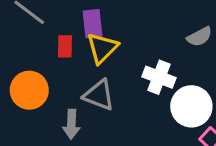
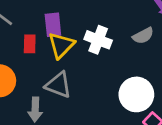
white cross: (159, 77) -> (98, 40), moved

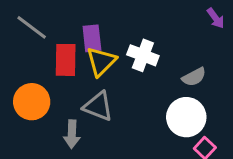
gray semicircle: (143, 36) -> (194, 77), moved
red rectangle: (30, 44) -> (66, 60), size x1.5

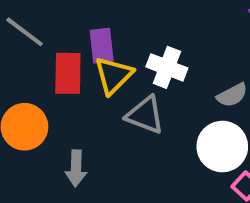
gray triangle: (98, 106) -> (145, 115), moved

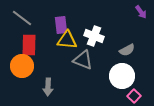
red rectangle: (68, 73) -> (29, 45), moved
yellow triangle: (113, 75) -> (67, 40), turned 50

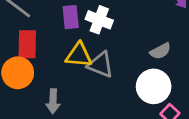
white cross: (94, 36) -> (99, 20), moved
yellow triangle: (67, 40) -> (79, 55), moved

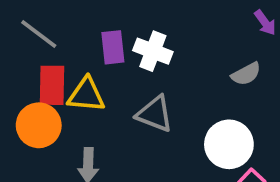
gray semicircle: (160, 51) -> (246, 74), moved
yellow triangle: (79, 55) -> (86, 95), moved

